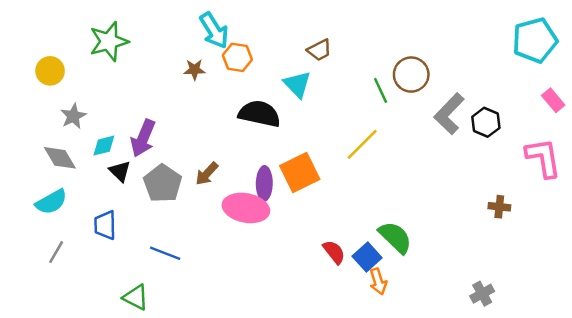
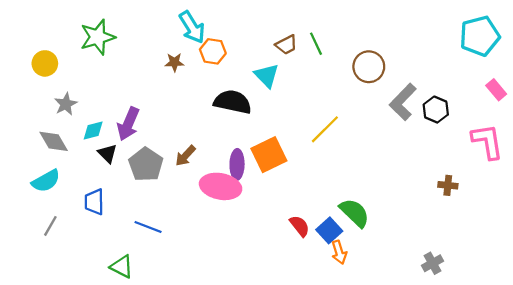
green line: (381, 90) -> (316, 44), moved

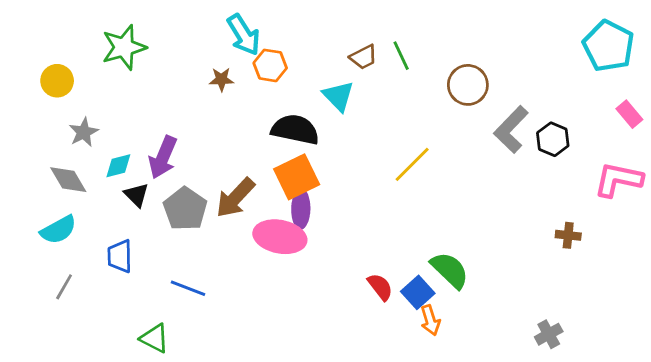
cyan pentagon: (480, 36) -> (609, 46), turned -30
pink L-shape: (487, 141) -> (618, 180), turned -69
orange square: (269, 155) -> (297, 177), moved
brown arrow: (185, 156) -> (235, 198), size x1.5

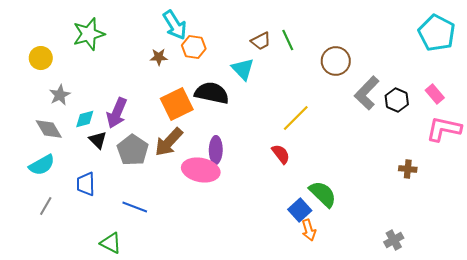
pink rectangle: (629, 114) -> (435, 94), moved
orange square: (297, 177) -> (177, 104), moved
red semicircle: (380, 287) -> (281, 154), moved

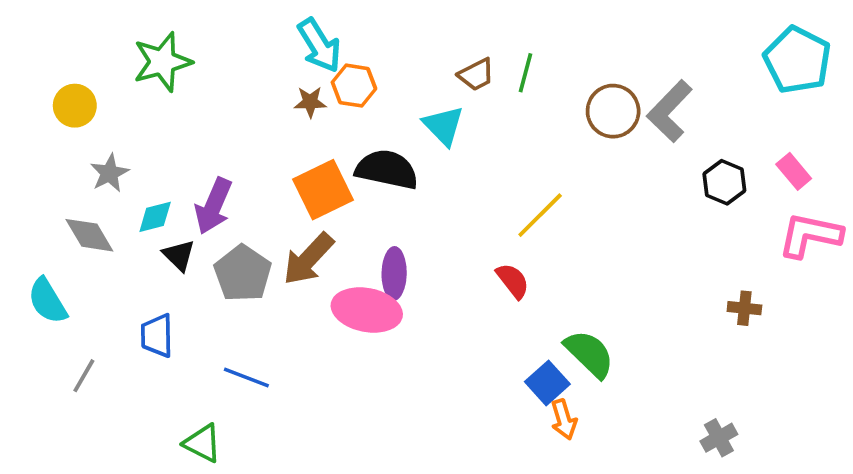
green line: (288, 40) -> (525, 73), turned 40
brown star: (159, 57) -> (310, 102), moved
gray L-shape: (367, 93) -> (670, 111), moved
cyan semicircle: (42, 165) -> (47, 301), moved, turned 88

